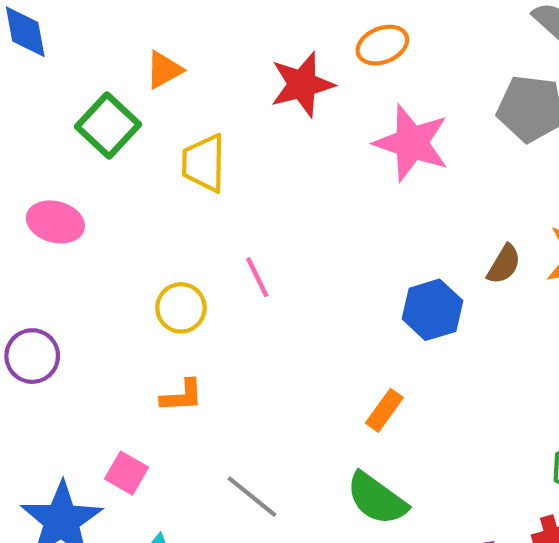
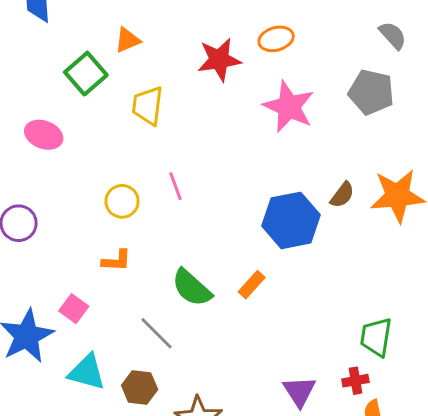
blue hexagon: (432, 310) -> (291, 220), size x1.4
green semicircle: (377, 499) -> (192, 288), moved

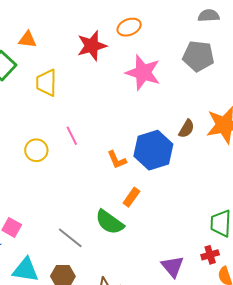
gray semicircle: (393, 35) -> (209, 16), turned -45
orange triangle: (127, 40) -> (27, 40), turned 36
orange L-shape: (116, 261) -> (117, 160), moved, turned 70
green semicircle: (192, 288) -> (110, 222), moved

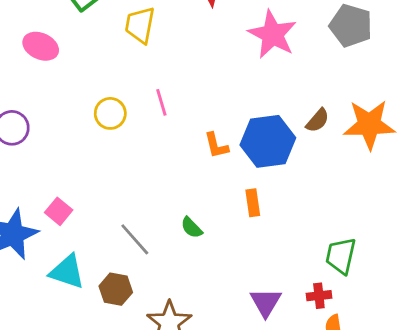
orange rectangle: (131, 197) -> (253, 203), moved, turned -54
green semicircle: (110, 222) -> (192, 228), size x0.6

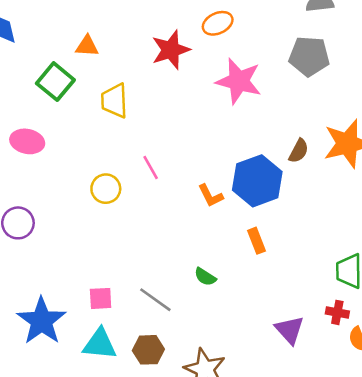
pink square: (59, 211) -> (101, 298), moved, turned -30
red cross: (319, 296) -> (337, 312), turned 30

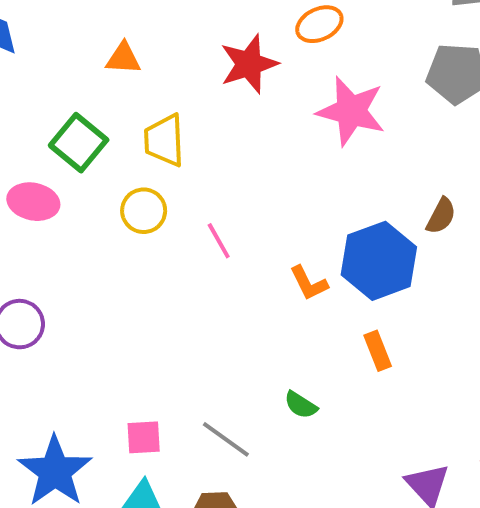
green square: (55, 82) -> (79, 143), moved
yellow circle: (106, 189) -> (144, 211), moved

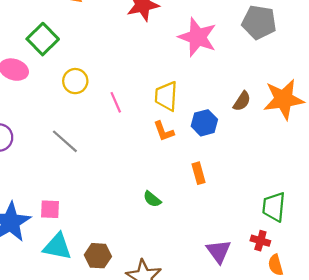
yellow trapezoid: (164, 140) -> (166, 96), moved
blue hexagon: (379, 261) -> (204, 123), size x0.6
pink square: (144, 437) -> (50, 209), moved
gray line: (226, 439) -> (65, 141), moved

